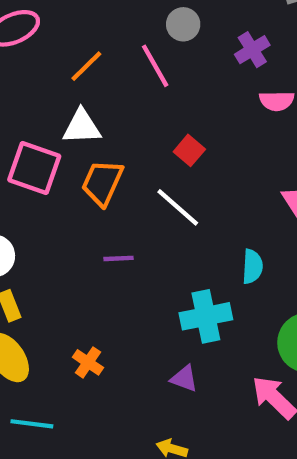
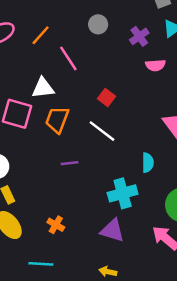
orange line: (86, 66) -> (41, 35), moved
pink line: (155, 66) -> (68, 58), moved
purple triangle: (184, 379) -> (112, 230), size x1.5
cyan line: (32, 424) -> (41, 264), moved

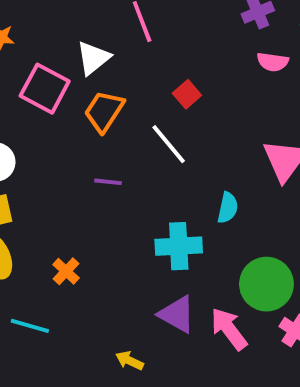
white triangle: (43, 88) -> (93, 58), turned -45
purple triangle: (112, 230) -> (177, 314), moved

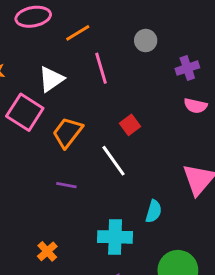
white triangle: (93, 58) -> (51, 79), moved
orange cross: (66, 271) -> (47, 251), moved

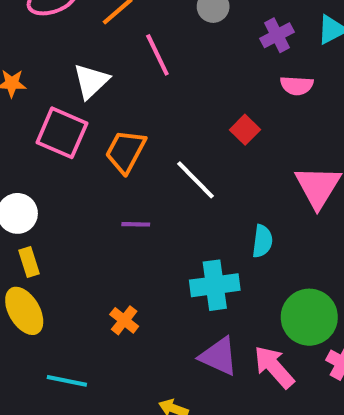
red square: (130, 125) -> (245, 130), moved

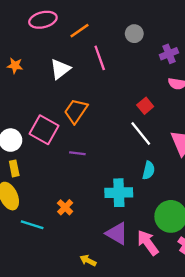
pink square: (62, 133) -> (44, 130), moved
white line: (196, 180) -> (141, 133), moved
cyan line: (67, 381) -> (32, 225), moved

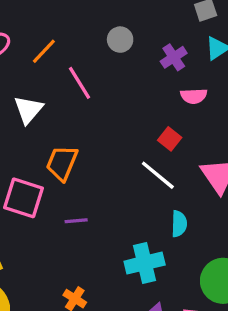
red square: (145, 106) -> (170, 139), moved

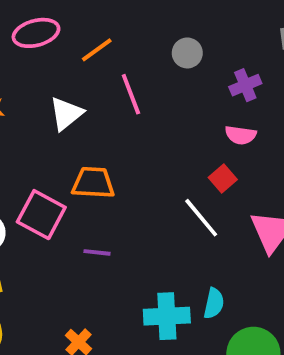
pink semicircle: (194, 96) -> (241, 135), moved
orange trapezoid: (62, 163) -> (93, 183), turned 60
cyan semicircle: (179, 224) -> (214, 303), moved

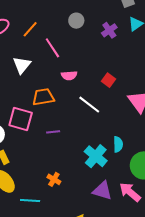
pink semicircle: (241, 135) -> (69, 75), moved
white line: (201, 218) -> (89, 105), moved
cyan cross: (167, 316) -> (96, 156), turned -35

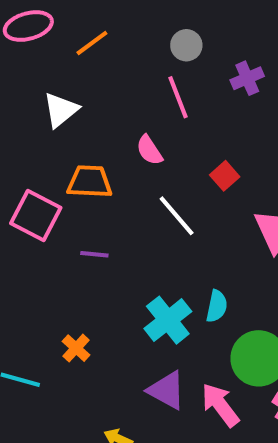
pink line: (52, 48) -> (178, 97), moved
pink semicircle: (69, 75) -> (149, 150), turned 49

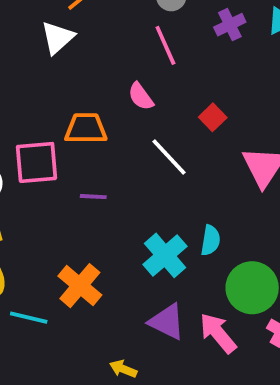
white triangle: (61, 110) -> (58, 38), moved
pink square: (36, 215) -> (37, 162), turned -30
orange cross: (76, 348) -> (80, 286), size x1.6

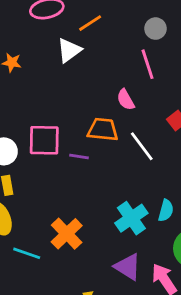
orange trapezoid: (86, 128) -> (103, 130), moved
purple line: (93, 197) -> (79, 156), moved

